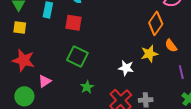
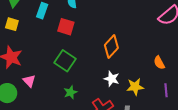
orange diamond: (156, 23) -> (111, 47), moved
yellow star: (149, 54) -> (135, 87), moved
pink triangle: (45, 81) -> (29, 81), turned -48

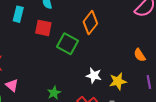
orange diamond: (111, 47) -> (90, 23), moved
green square: (65, 61) -> (68, 44), moved

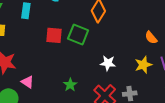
red square: (43, 28) -> (54, 35), moved
yellow star: (118, 81) -> (143, 65), moved

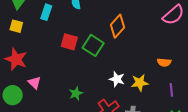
orange semicircle: (151, 38) -> (164, 62), turned -56
yellow star: (143, 65) -> (140, 83), moved

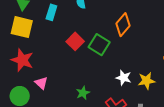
yellow square: (16, 26) -> (22, 27), size x1.6
red square: (69, 42) -> (75, 41), turned 30

